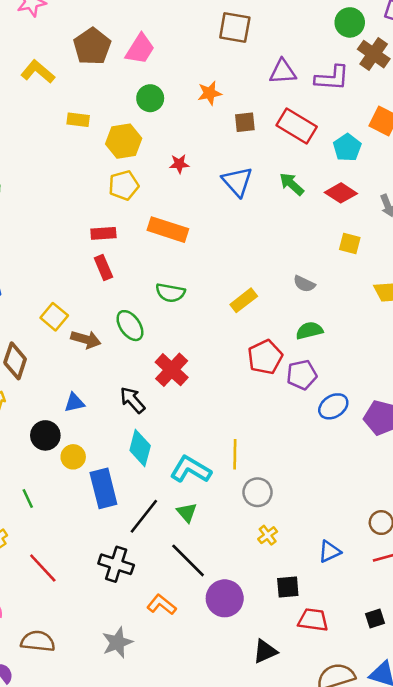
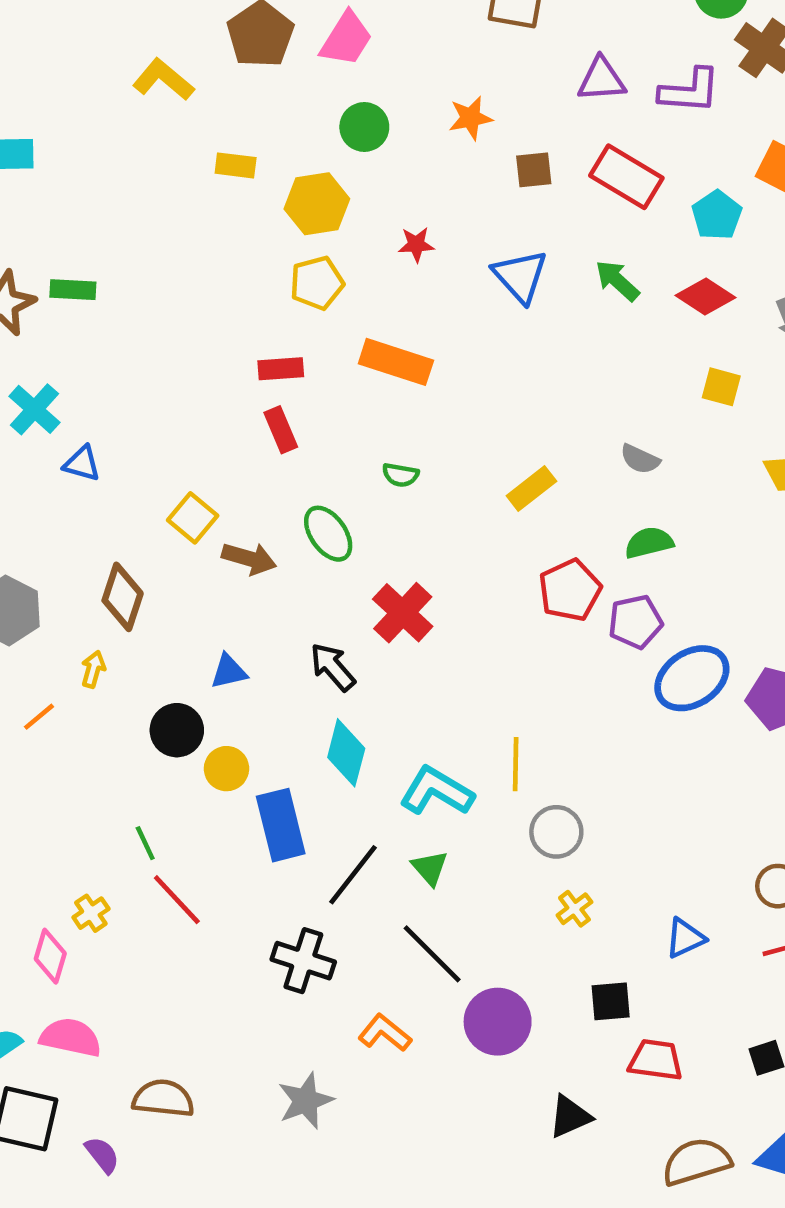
green semicircle: (170, 293) -> (400, 475), size x0.7
blue ellipse: (333, 406) -> (692, 678), size x1.4
red line: (43, 568) -> (177, 900), moved

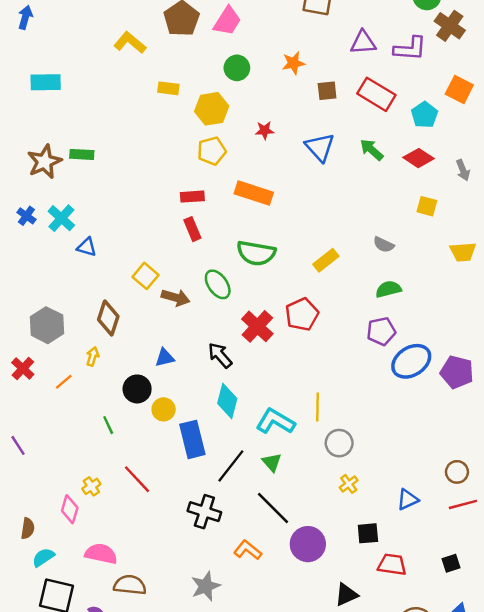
green semicircle: (400, 475) -> (256, 253), size x2.0
red pentagon: (570, 590) -> (302, 314), moved
green line: (145, 843) -> (108, 425), moved
pink semicircle: (71, 1037) -> (101, 554), moved

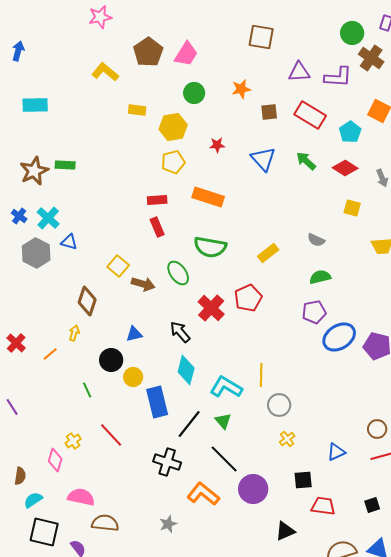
gray hexagon: (47, 325) -> (36, 253), moved
orange L-shape: (248, 550) -> (203, 494), size x1.4
gray star: (206, 586) -> (168, 524), size x0.7

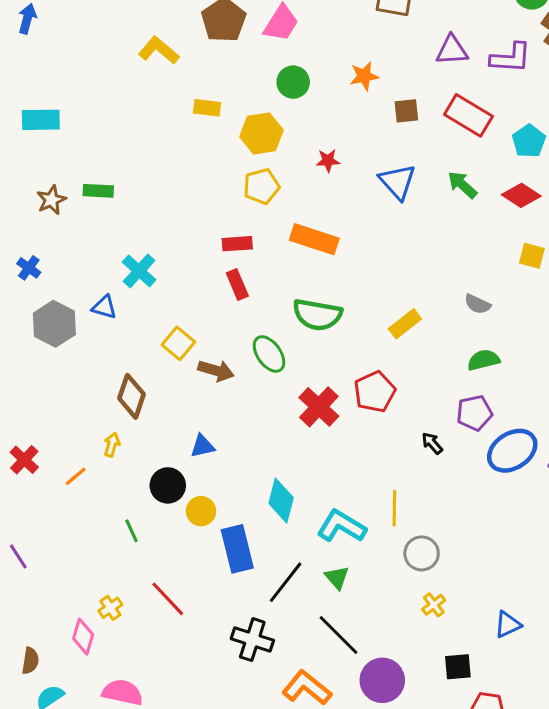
cyan rectangle: (35, 105) -> (41, 120), moved
brown star: (34, 171) -> (51, 200), size x0.7
cyan cross: (48, 218) -> (139, 271), moved
black arrow: (180, 332) -> (432, 443), moved, size x0.7

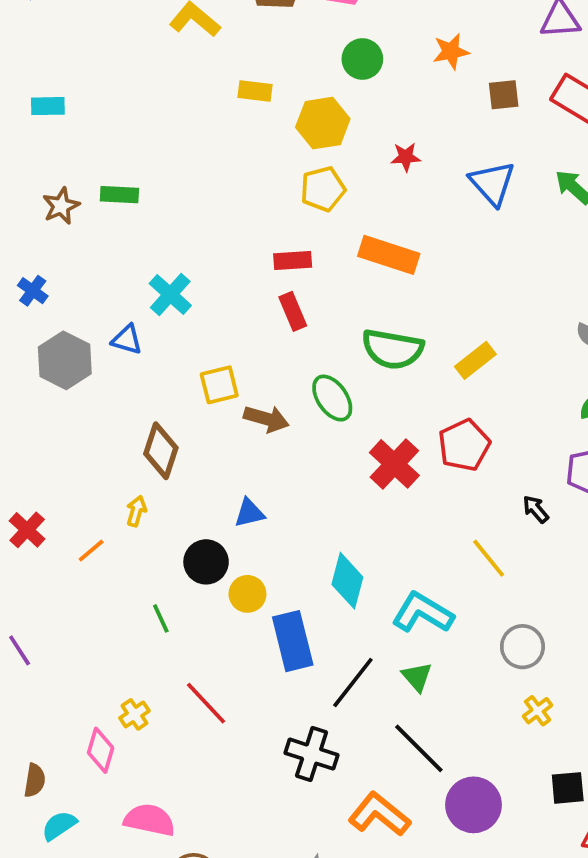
cyan rectangle: (41, 120) -> (48, 106), size x0.7
yellow rectangle: (405, 324) -> (475, 360), moved
yellow square: (178, 343) -> (219, 385), turned 36
yellow line: (394, 508) -> (489, 558), moved, turned -40

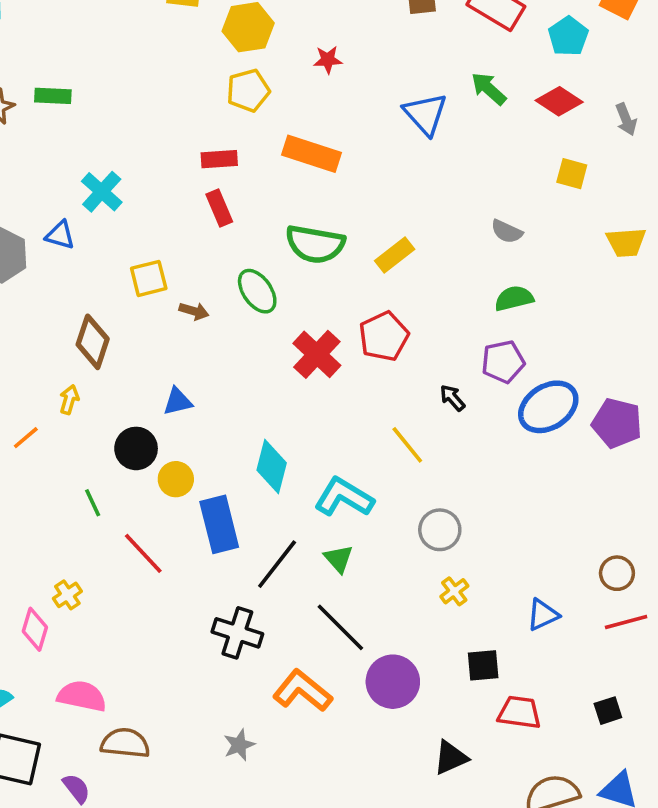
blue triangle: (492, 183) -> (425, 114), moved
brown arrow: (266, 419) -> (194, 311), size x0.7
red line: (206, 703) -> (143, 553), moved

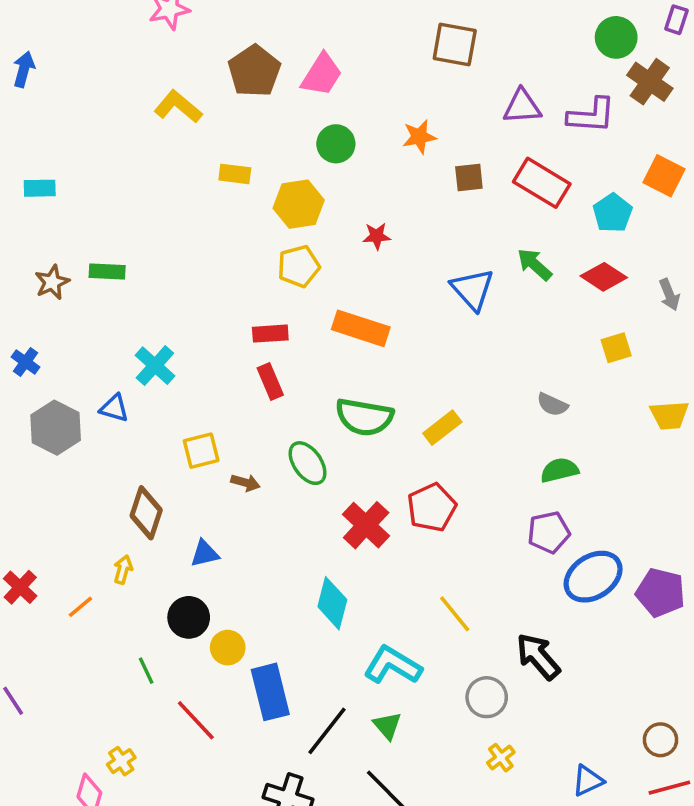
yellow square: (572, 174) -> (616, 348), turned -32
black arrow: (452, 398) -> (538, 656), moved, size x1.8
blue triangle: (178, 401) -> (205, 554), moved
cyan diamond: (272, 467) -> (332, 603), moved

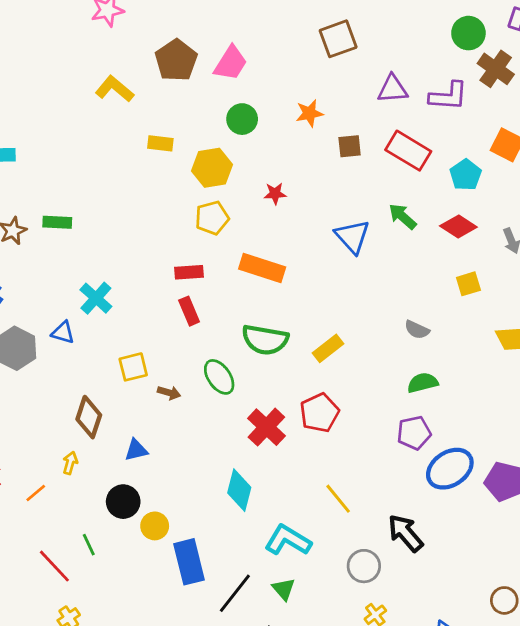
brown square: (455, 44) -> (338, 39), turned -30
red line: (196, 720) -> (54, 566), moved

